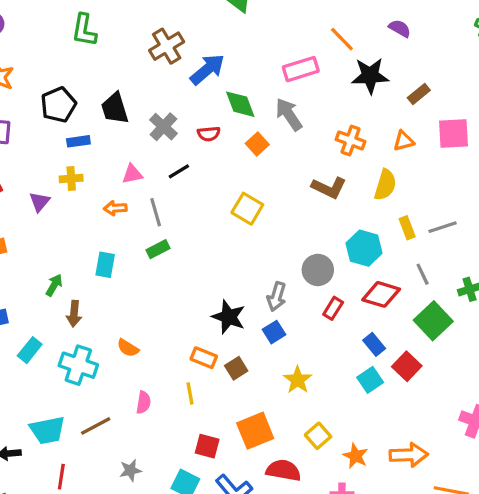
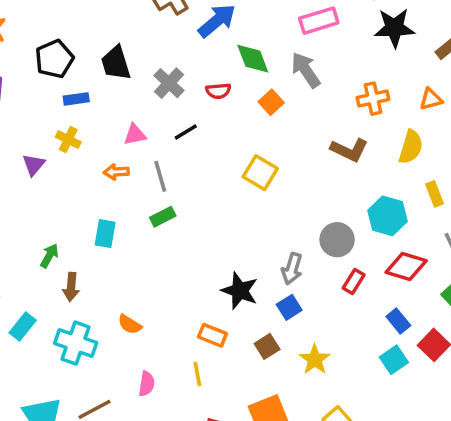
orange cross: (351, 140) -> (373, 99), turned -32
yellow cross: (71, 179) -> (68, 139), turned 30
brown square: (236, 368) -> (267, 346), moved

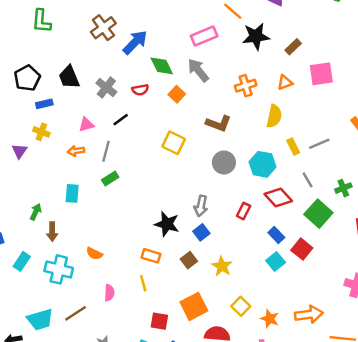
brown L-shape: (349, 150) -> (218, 123), moved
gray line: (160, 176) -> (106, 151), turned 36
gray circle: (337, 240) -> (224, 163), moved
red diamond: (406, 266) -> (278, 198), turned 36

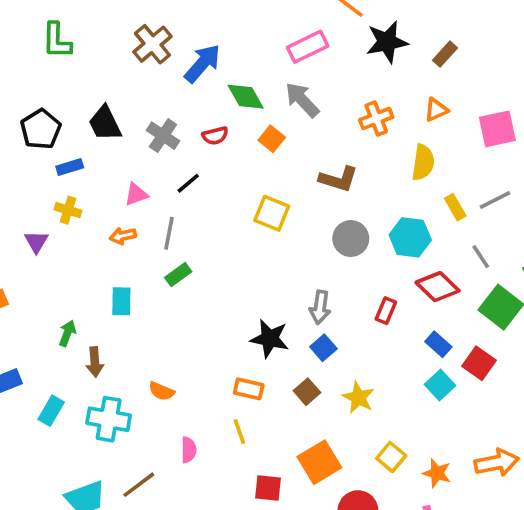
pink square: (321, 74) -> (497, 129), moved

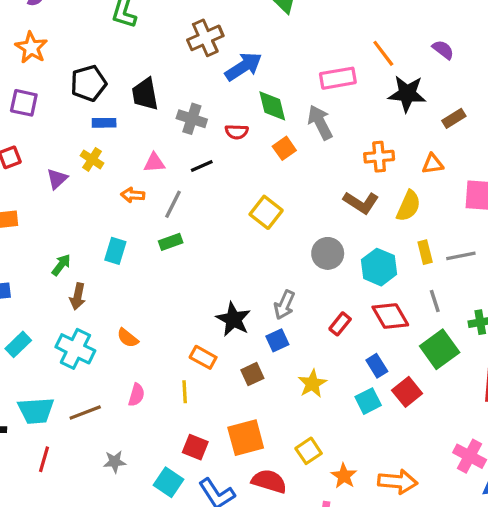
gray cross: (163, 136) -> (192, 119), turned -32
brown L-shape: (338, 179) -> (361, 203), moved
yellow star: (358, 398) -> (312, 384), moved
cyan rectangle: (51, 411) -> (18, 344), moved

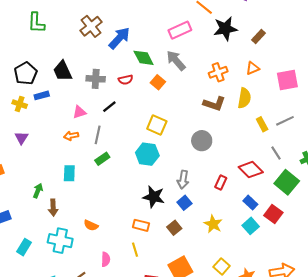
yellow cross: (92, 159) -> (20, 104), moved
cyan hexagon: (379, 267) -> (147, 154), moved

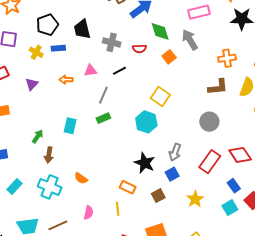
brown L-shape: (214, 104) -> (218, 87), turned -35
orange arrow: (71, 136) -> (66, 80), moved
gray circle: (202, 141) -> (209, 122), moved
red rectangle: (221, 183) -> (210, 162), size x1.6

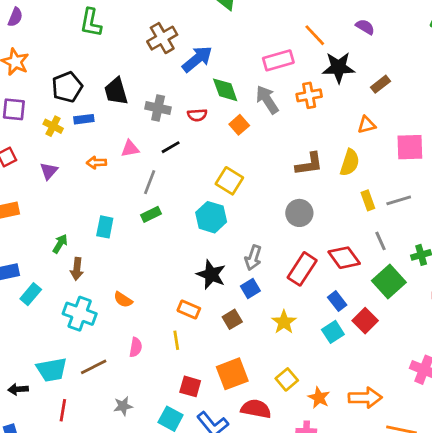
orange cross: (227, 58) -> (309, 95), moved
cyan rectangle: (15, 186) -> (31, 294), moved

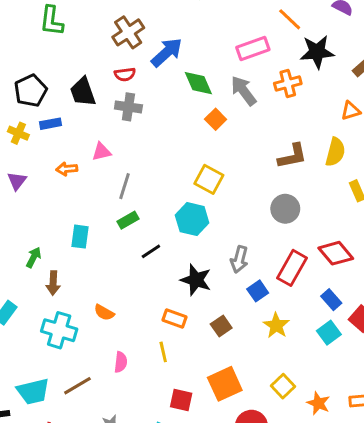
red semicircle: (197, 115) -> (125, 74), moved
black line: (171, 147) -> (151, 251), moved
blue square: (250, 289) -> (258, 291), moved

